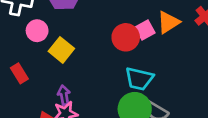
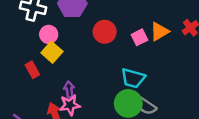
red circle: (126, 37) -> (105, 32), moved
yellow square: (61, 50) -> (52, 52), moved

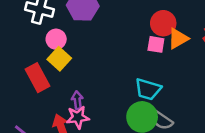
red circle: (105, 32) -> (163, 23), moved
pink square: (139, 37) -> (156, 44), turned 35
red rectangle: (32, 70) -> (37, 78), size x1.5

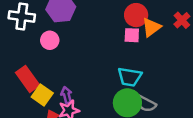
pink circle: (56, 39) -> (50, 40), moved
yellow square: (59, 59) -> (42, 95), moved

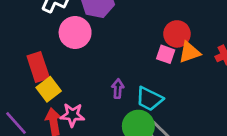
pink circle: (50, 40) -> (75, 33), size x1.5
purple arrow: (67, 95) -> (118, 89), moved

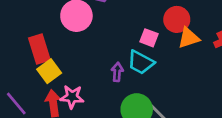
pink square: (166, 54) -> (149, 38), moved
cyan trapezoid: (149, 99) -> (141, 62), moved

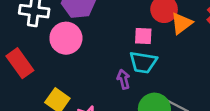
red rectangle: (39, 49) -> (20, 63), moved

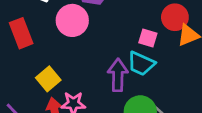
purple arrow: (124, 79) -> (118, 75), size x1.6

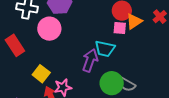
pink square: (148, 38) -> (120, 28), moved
purple arrow: (118, 75) -> (90, 60), turned 30

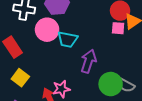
cyan trapezoid: (105, 49) -> (68, 39), moved
yellow square: (41, 74) -> (20, 78), moved

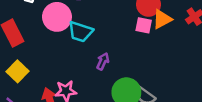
purple arrow: (89, 61) -> (103, 61), size x0.6

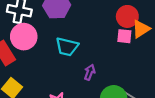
pink circle: (57, 17) -> (24, 37), moved

